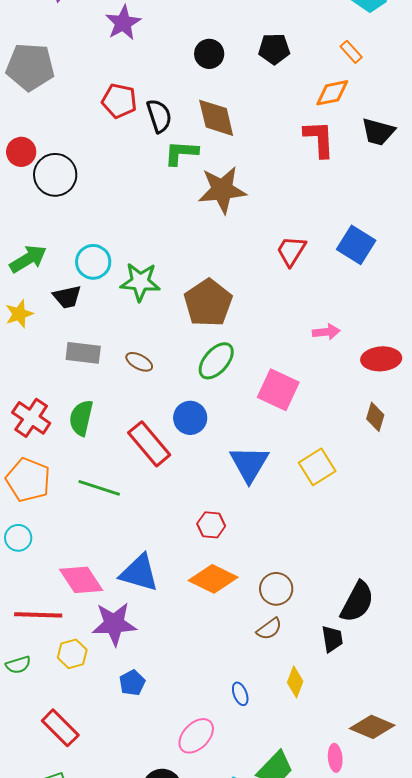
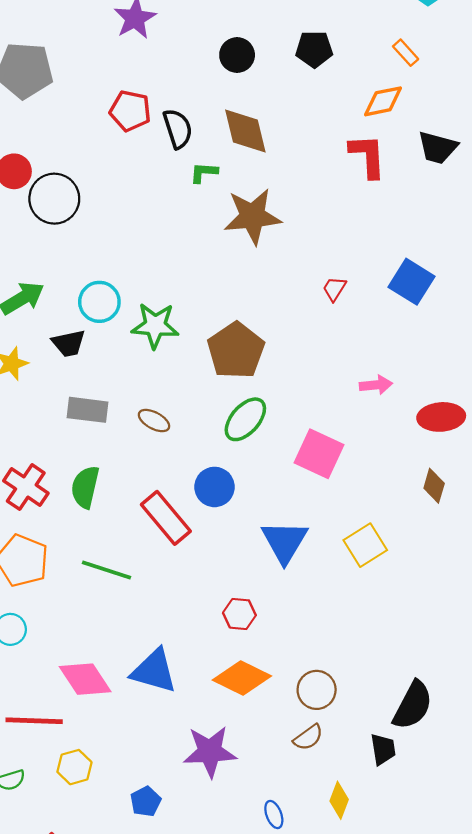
green L-shape: (181, 153) -> (204, 173), size x0.7
red trapezoid: (291, 251) -> (334, 289), size x0.7
purple star: (114, 624) -> (210, 752), moved

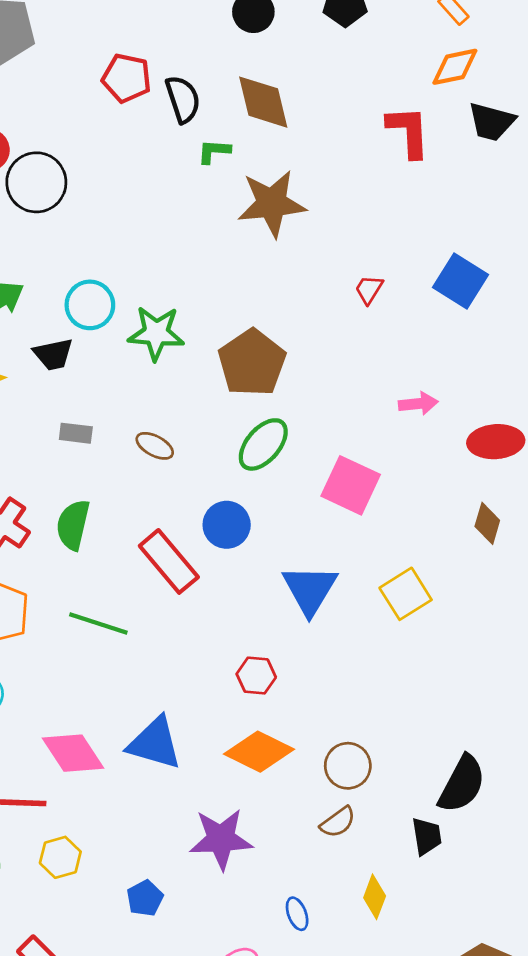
orange diamond: (383, 101) -> (455, 67), moved
gray rectangle: (88, 410) -> (76, 433), size x0.7

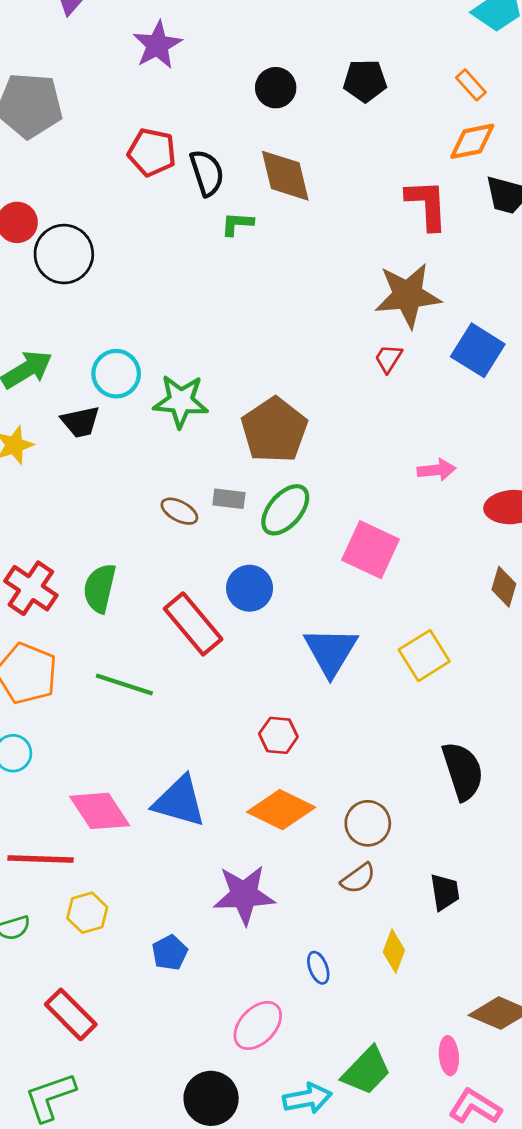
brown star: (272, 203) -> (408, 295), moved
gray rectangle: (76, 433) -> (229, 499), moved
black semicircle: (462, 784) -> (463, 771), moved, turned -46

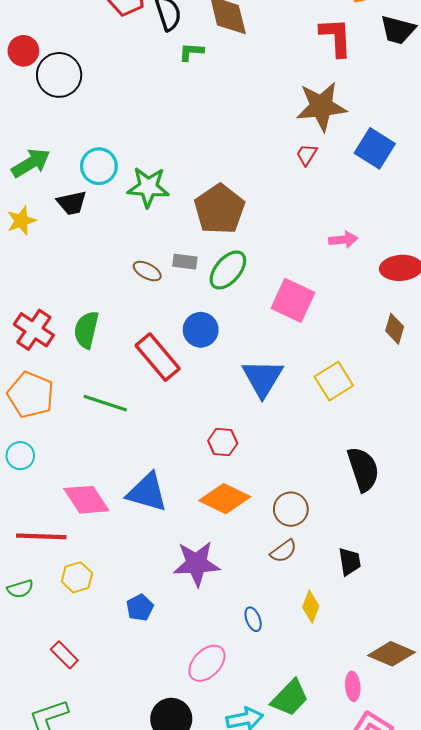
red rectangle: (71, 1014) -> (64, 655), size x0.7

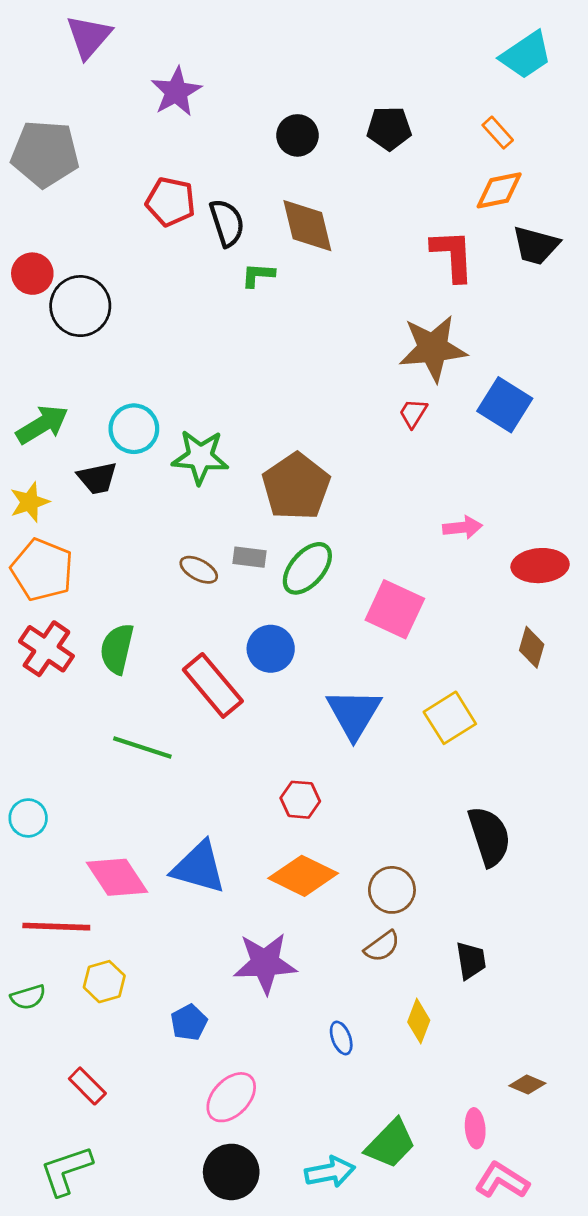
orange pentagon: (31, 395) -> (42, 570), moved
brown diamond: (392, 654) -> (527, 1085), size x0.6
pink ellipse: (207, 663) -> (231, 1097), moved

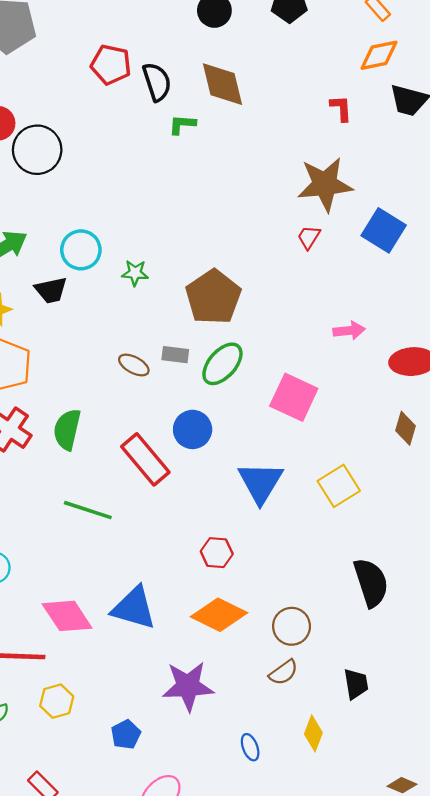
red L-shape: (453, 255) -> (341, 108), size x0.6
green star: (200, 457) -> (135, 273), size x0.6

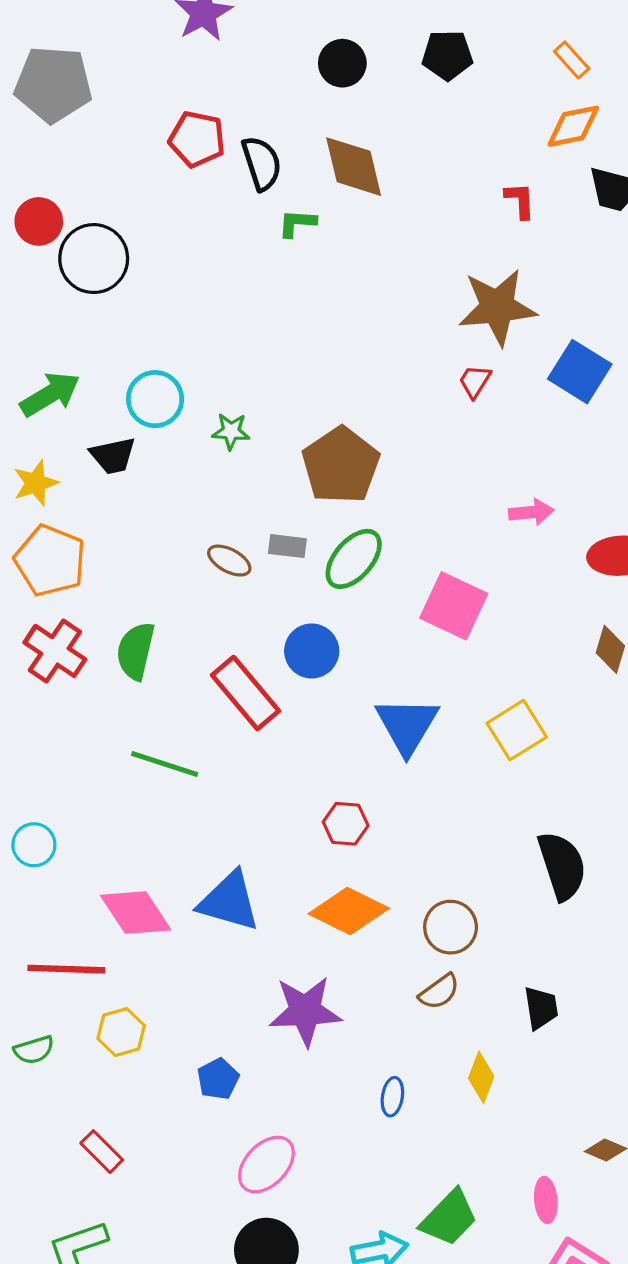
blue ellipse: (250, 747) -> (392, 1097), turned 30

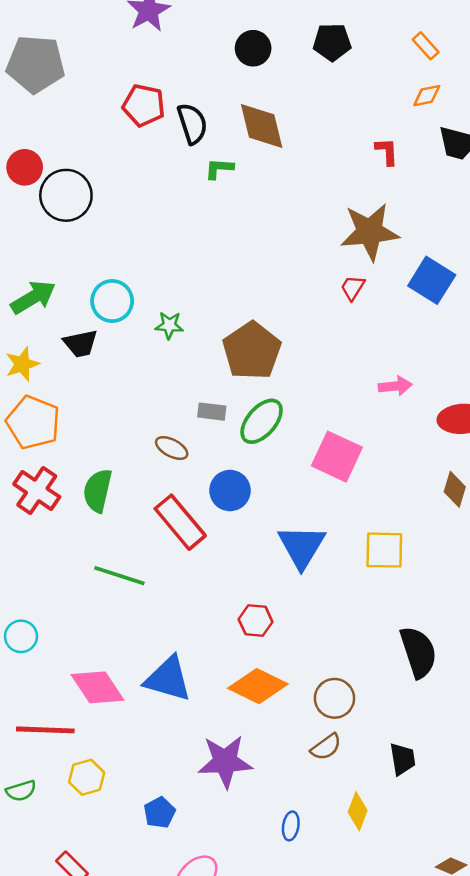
orange diamond: (573, 126) -> (427, 96), size x0.7
brown ellipse: (229, 561) -> (172, 448), moved
yellow square: (517, 730) -> (384, 550), turned 33

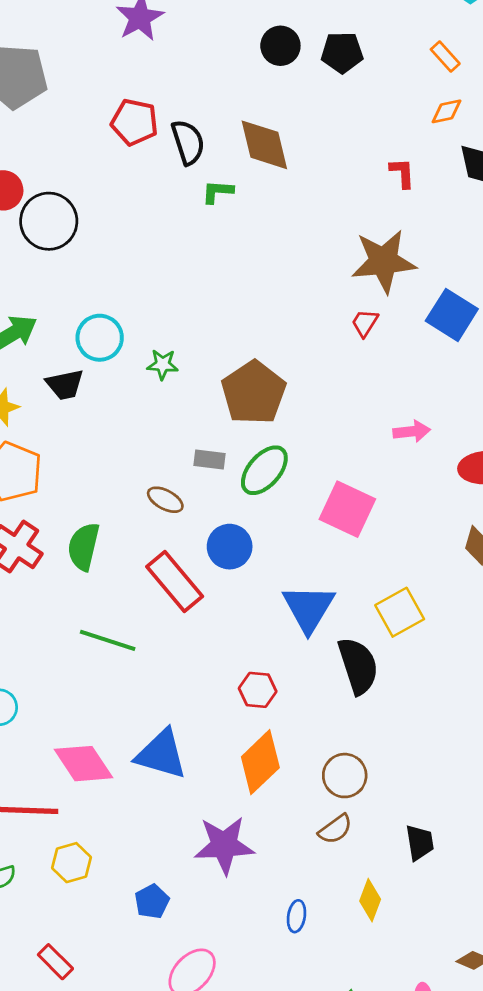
black circle: (253, 48) -> (280, 46), moved
yellow square: (384, 550) -> (400, 612), turned -30
black semicircle: (418, 652) -> (358, 666), moved
orange diamond: (258, 686) -> (260, 762), turned -70

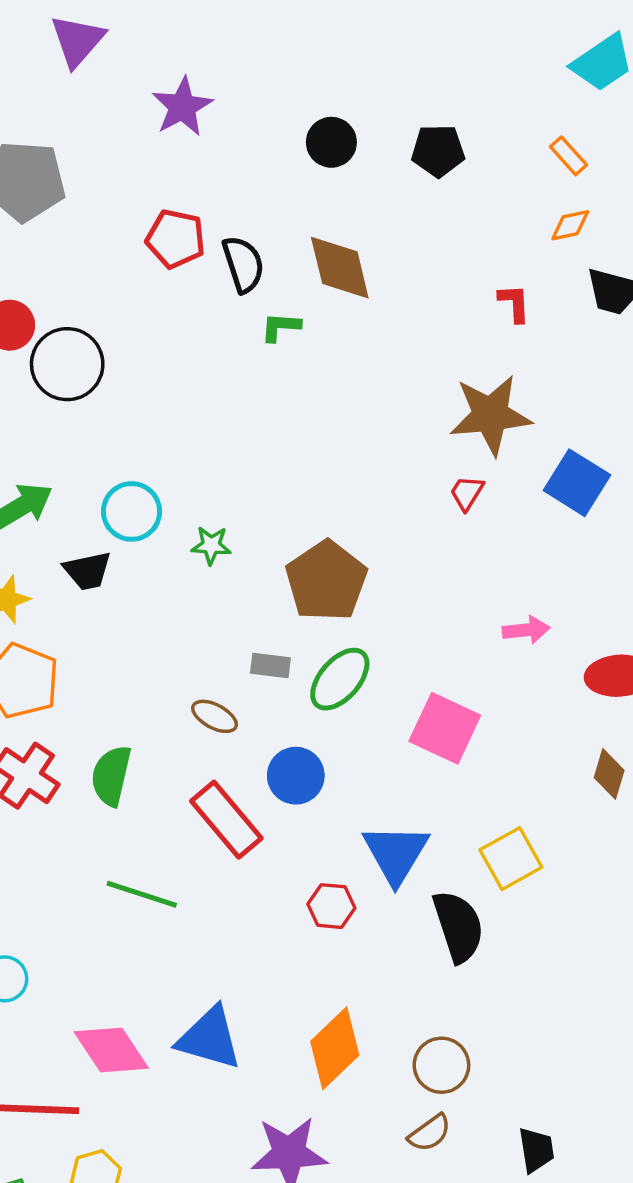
black circle: (280, 46) -> (331, 142), moved
red hexagon: (258, 690) -> (331, 906), moved

